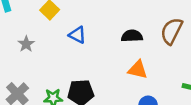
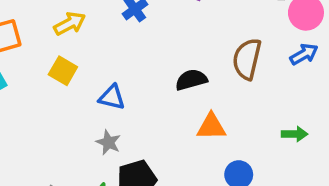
gray star: (26, 44) -> (108, 142), moved

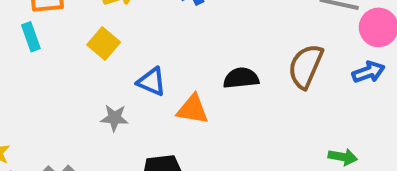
orange triangle: (211, 127) -> (193, 109), moved
gray star: (108, 142) -> (115, 118), moved, turned -30

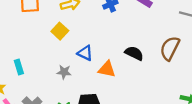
cyan rectangle: (31, 37) -> (19, 67), moved
black semicircle: (241, 78) -> (134, 53), turned 30

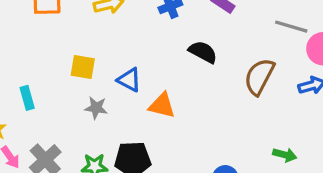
yellow square: (60, 31) -> (83, 67), moved, turned -35
black semicircle: (134, 53) -> (203, 52), moved

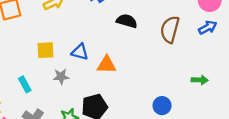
cyan rectangle: (27, 98) -> (25, 84), moved

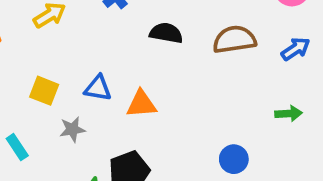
blue arrow: (208, 27) -> (296, 49), moved
brown semicircle: (170, 29) -> (234, 40), turned 72
yellow square: (45, 50) -> (44, 91), turned 30

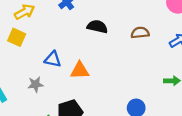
brown semicircle: (234, 40) -> (140, 33), size x0.7
yellow square: (44, 91) -> (17, 37), moved

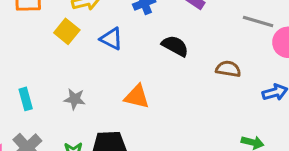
blue triangle: (53, 59) -> (111, 39), moved

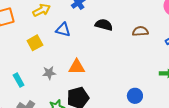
yellow square: (67, 31) -> (35, 43), moved, turned 35
orange triangle: (137, 97) -> (77, 67), moved

